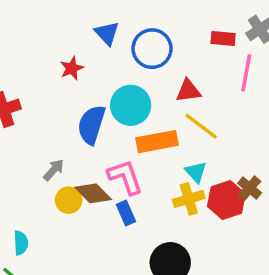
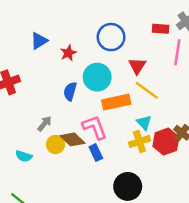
blue triangle: (107, 33) -> (39, 41), moved, turned 42
red star: (72, 68) -> (68, 53), moved
red triangle: (188, 91) -> (137, 66), turned -48
blue semicircle: (91, 125) -> (70, 91), size x0.7
cyan semicircle: (21, 243) -> (24, 156), moved, turned 112

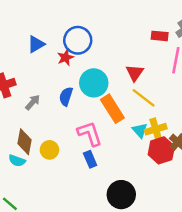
blue circle: (111, 37) -> (78, 40), moved
orange rectangle: (116, 102) -> (112, 109), turned 68
gray arrow: (45, 124) -> (33, 102), moved
brown diamond: (72, 139) -> (25, 142), moved, turned 55
yellow cross: (139, 141) -> (156, 129), moved

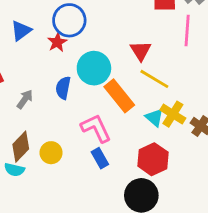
yellow cross: (156, 129) -> (173, 114), turned -35
brown diamond: (25, 142) -> (21, 147), turned 40
red hexagon: (161, 150) -> (153, 159), moved

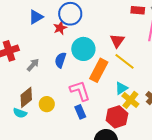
orange rectangle: (119, 96) -> (99, 70), turned 60
yellow cross: (173, 114) -> (130, 100), moved
cyan triangle: (154, 118) -> (121, 88), turned 40

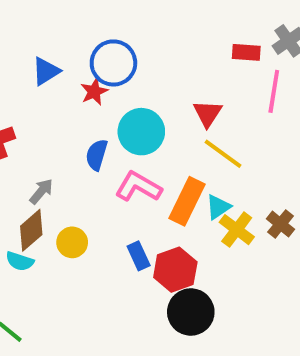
gray arrow: (33, 65) -> (41, 191), moved
orange rectangle: (99, 70) -> (187, 201), moved
pink L-shape: (80, 91) -> (138, 187), moved, turned -40
red hexagon: (117, 117) -> (175, 270), moved

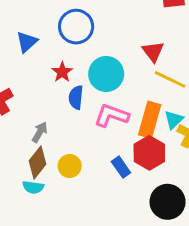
red star: (94, 92) -> (62, 72), moved
red hexagon: (175, 270) -> (149, 153), moved

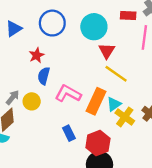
cyan circle: (106, 74) -> (94, 27), moved
red hexagon: (149, 153) -> (98, 143), moved
yellow circle: (70, 166) -> (32, 101), moved

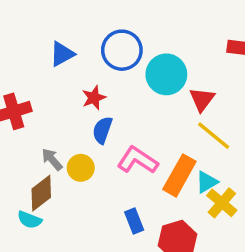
cyan circle: (94, 27) -> (166, 74), moved
gray arrow: (13, 97) -> (52, 159), turned -84

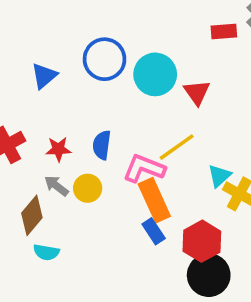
red star: (94, 98) -> (58, 149), moved, turned 30
yellow line: (214, 136) -> (177, 147), moved, turned -63
orange rectangle: (179, 175) -> (154, 200), moved, turned -42
brown diamond: (41, 193) -> (32, 215), moved

